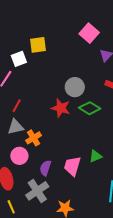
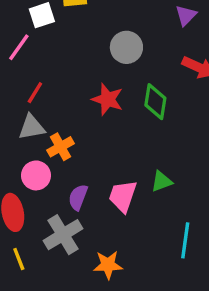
gray circle: (75, 87) -> (126, 47), moved
green diamond: (90, 108) -> (155, 102), turned 65

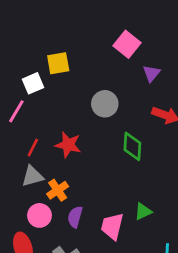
red star: (107, 99) -> (68, 145), moved
purple semicircle: (78, 197) -> (75, 217), moved

